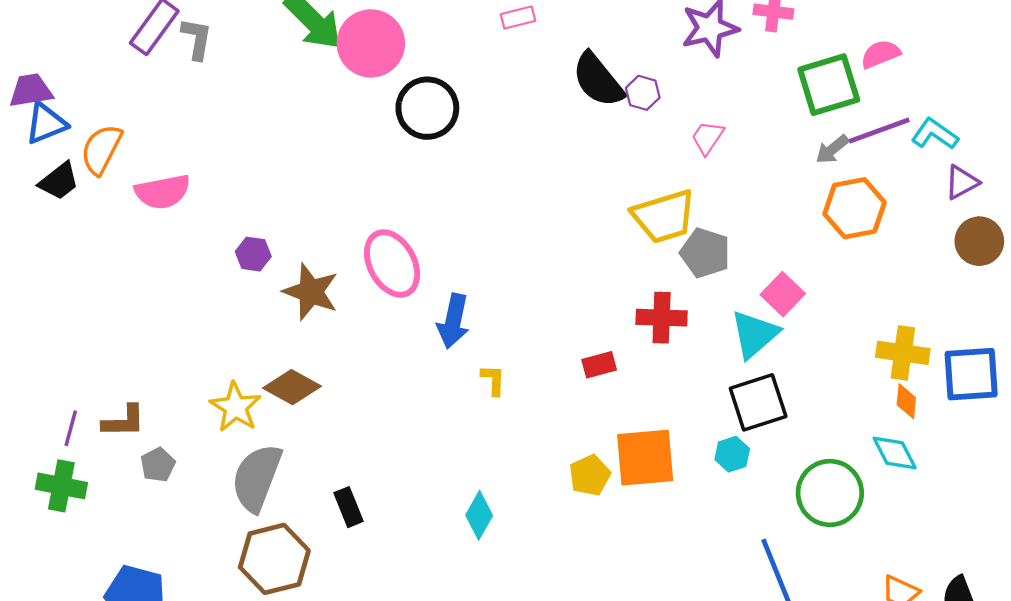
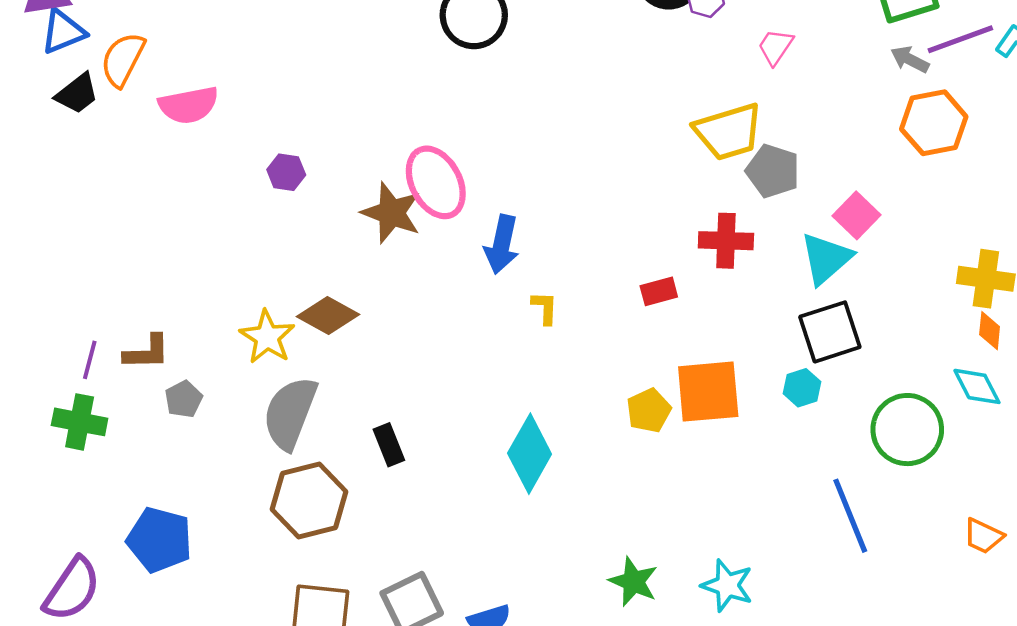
gray arrow: (832, 149) -> (910, 59), turned 66
brown star: (311, 292) -> (391, 213), moved
cyan diamond: (479, 515) -> (530, 454), size x1.5

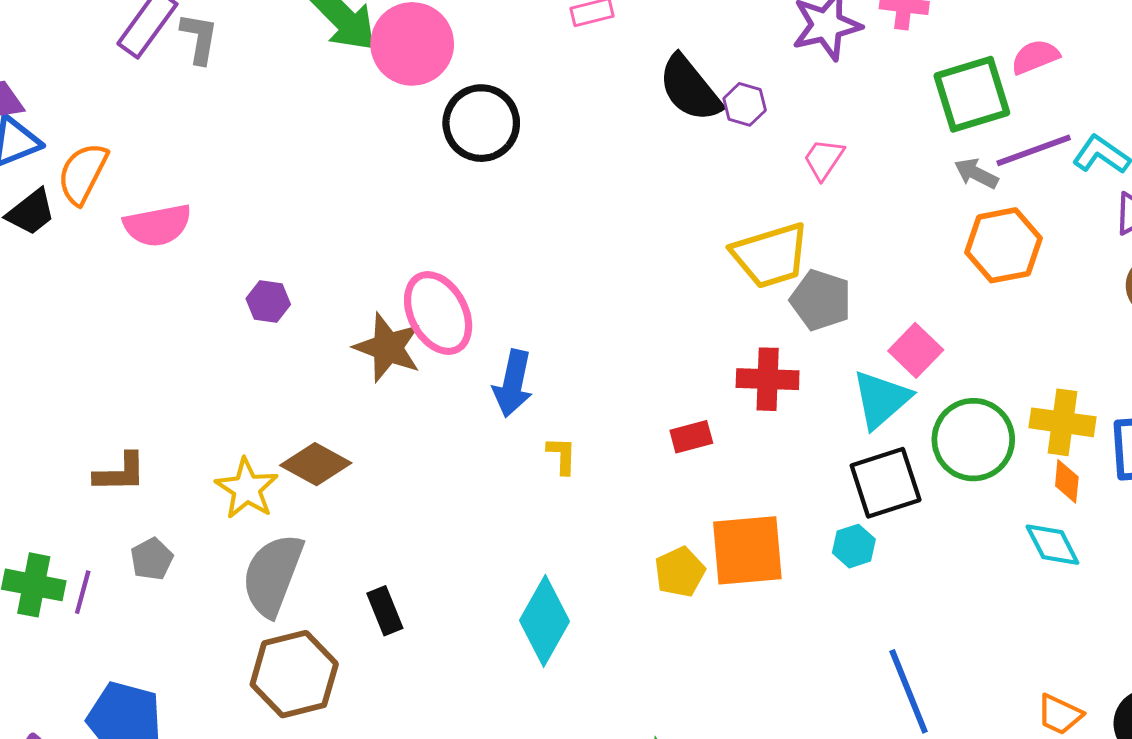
brown L-shape: (147, 352) -> (120, 473), moved
purple line: (90, 360) -> (83, 592), moved
green circle: (907, 430) -> (973, 440), moved

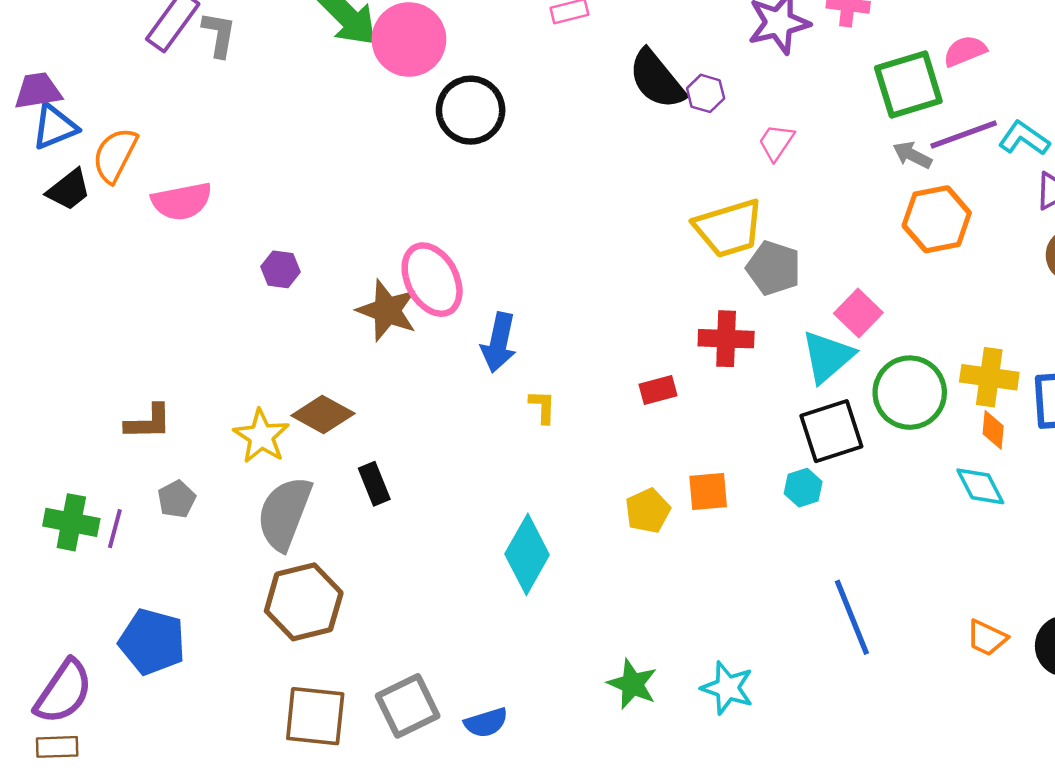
orange square: (747, 550) -> (708, 491), size x0.6
black rectangle: (385, 611) -> (374, 484), moved

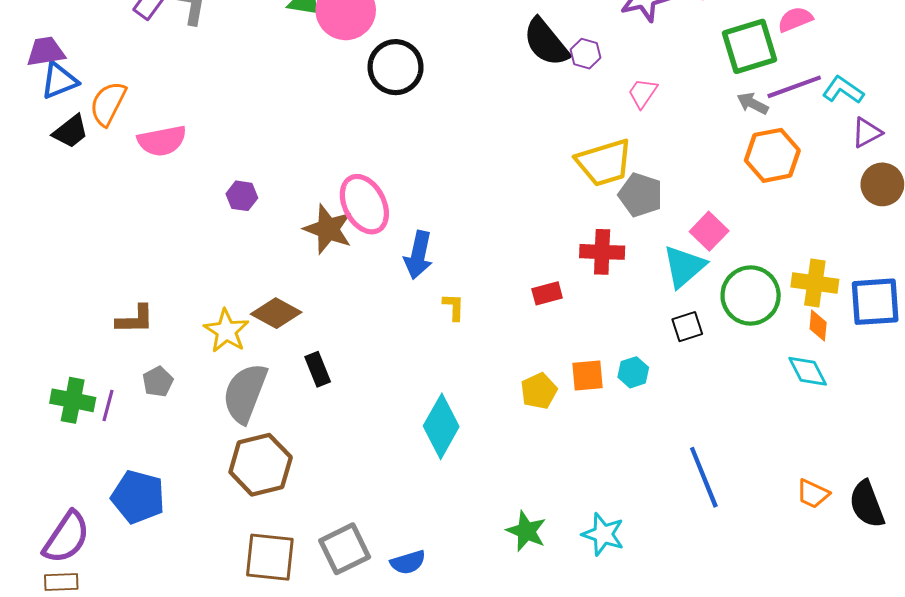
black square: (831, 431) -> (687, 327), size x0.6
cyan hexagon: (803, 488) -> (633, 372), moved

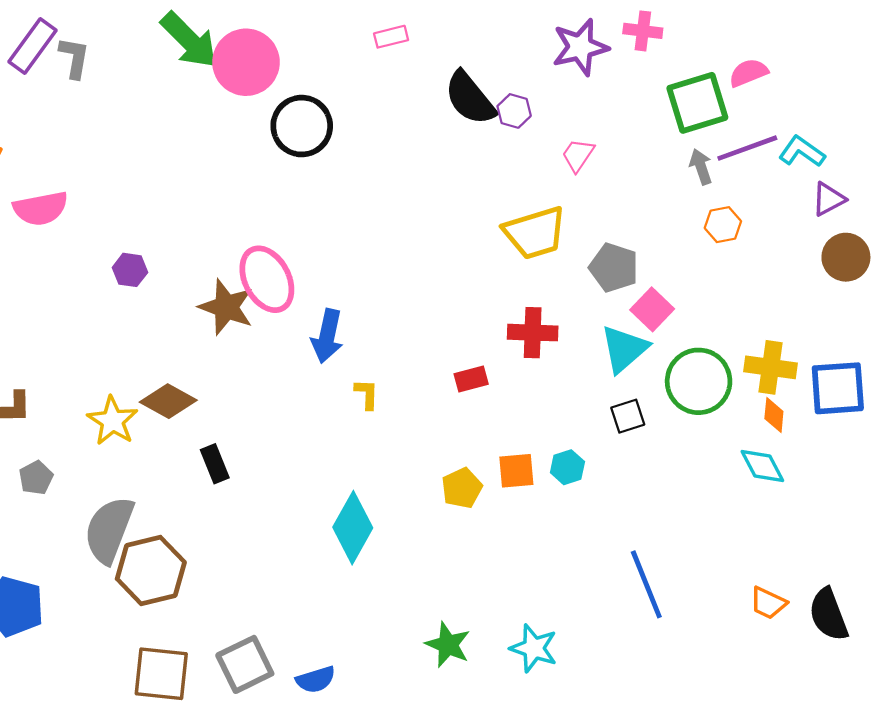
gray arrow: (753, 103) -> (701, 167), turned 44
orange hexagon: (772, 155) -> (723, 225), size x0.6
gray pentagon: (641, 195) -> (614, 268), moved
gray semicircle: (245, 393) -> (109, 530), moved

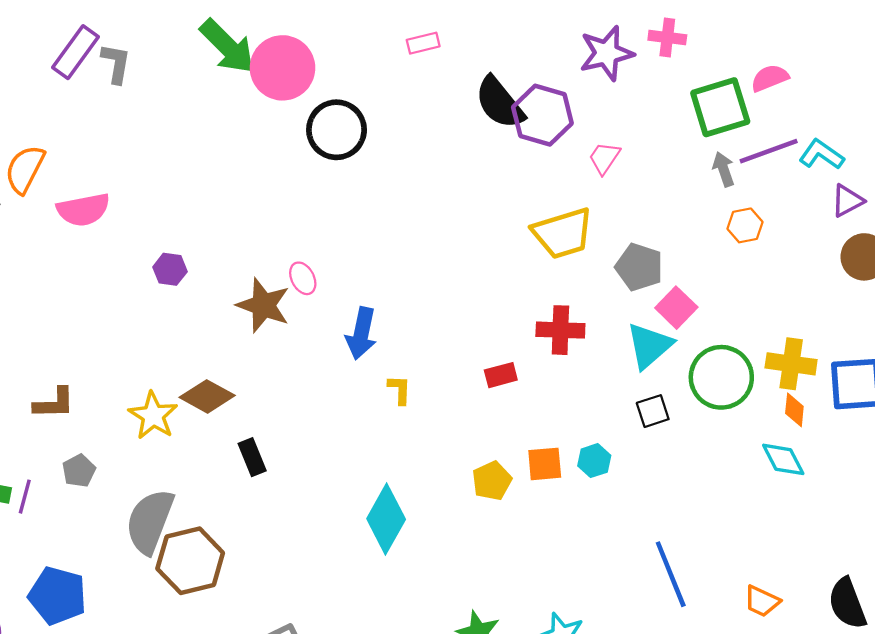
purple hexagon: (514, 111) -> (542, 115), size x1.8
pink ellipse: (267, 279) -> (303, 278), size x0.5
orange trapezoid: (768, 603) -> (762, 601), moved

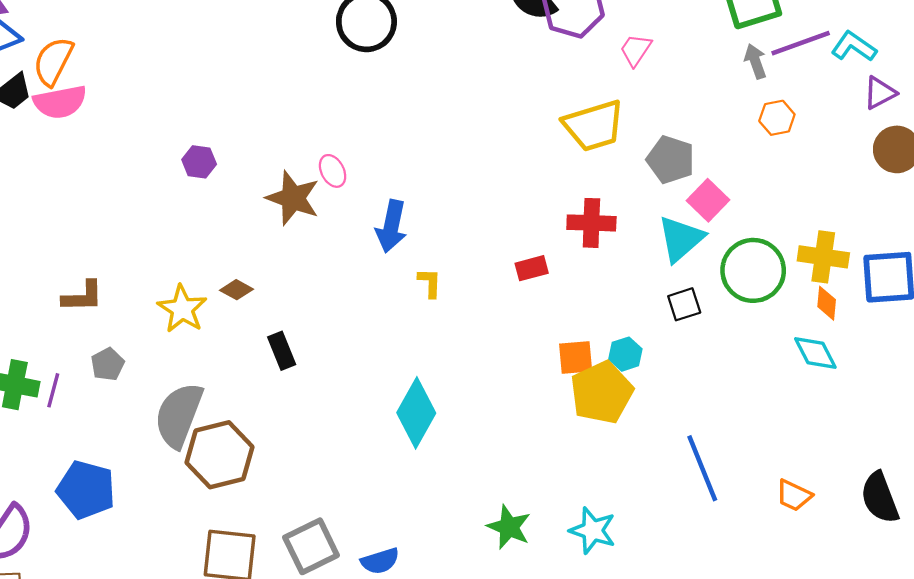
pink semicircle: (83, 210) -> (60, 102), moved
brown diamond: (207, 396) -> (236, 290), size x0.6
yellow pentagon: (492, 481) -> (602, 393), moved, size x1.6

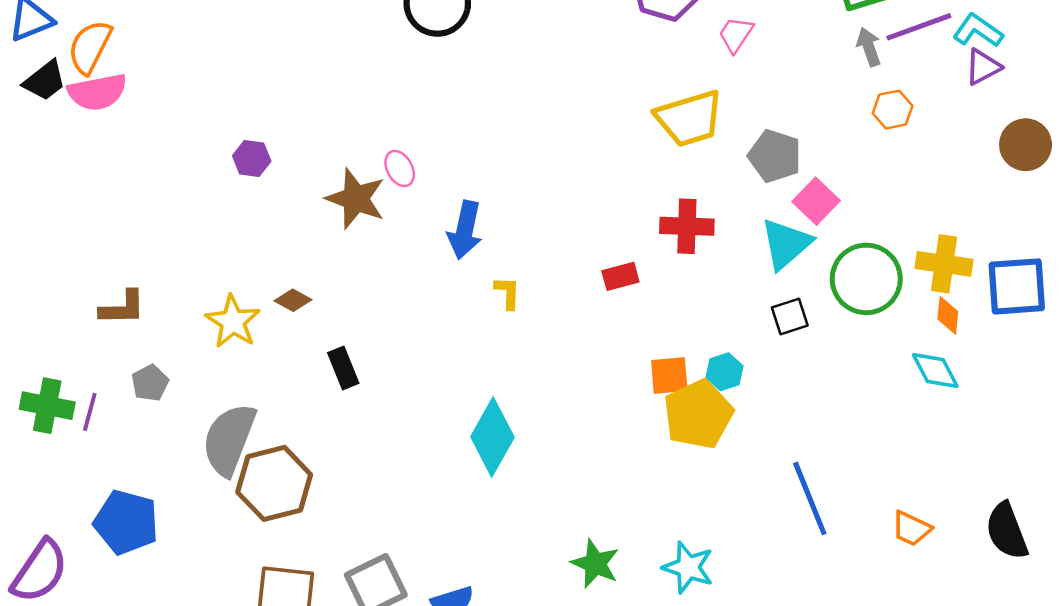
purple triangle: (880, 93) -> (983, 67), moved

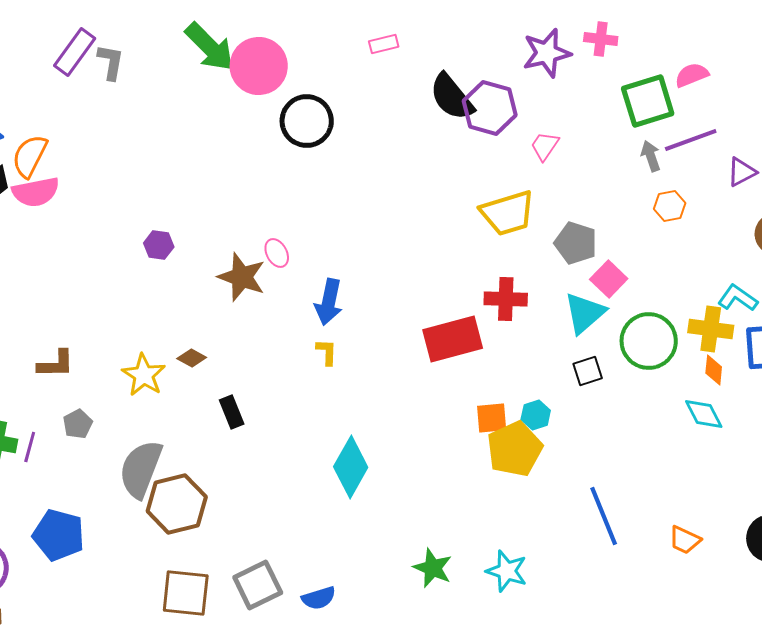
cyan L-shape: (978, 31) -> (738, 298), moved
red rectangle: (620, 276) -> (453, 339), size x2.0
yellow L-shape: (508, 293) -> (327, 352), moved

